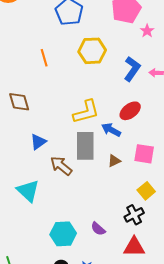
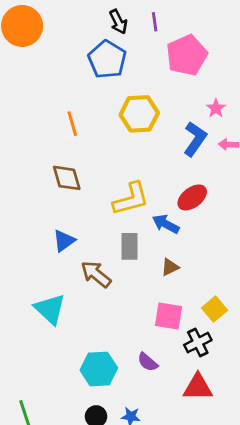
pink star: (147, 31) -> (216, 108), moved
brown diamond: (19, 102) -> (67, 178), moved
gray rectangle: (85, 146) -> (129, 246), size x0.7
pink square: (144, 154) -> (169, 316), moved

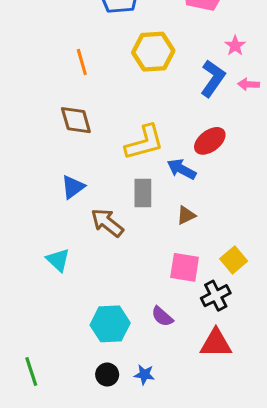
cyan triangle: (50, 309) -> (58, 260), size x0.7

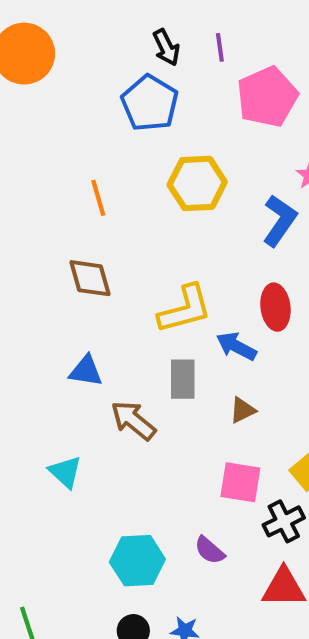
red ellipse: (210, 141) -> (275, 307), turned -60
blue triangle: (73, 187) -> (86, 371), turned 45

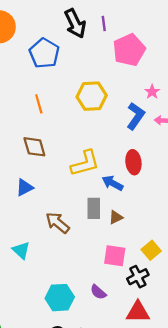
black arrow: (166, 47) -> (75, 24), size x1.5
blue pentagon: (150, 103) -> (44, 53), moved
blue triangle: (86, 371) -> (25, 188), moved, turned -36
gray rectangle: (183, 379) -> (94, 208), moved

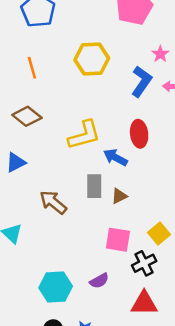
brown diamond: (34, 147) -> (27, 116), turned -35
purple semicircle: (98, 292) -> (99, 281), turned -70

